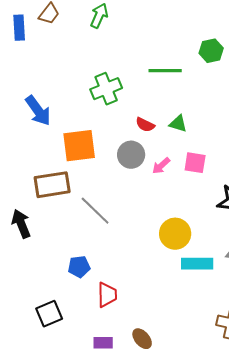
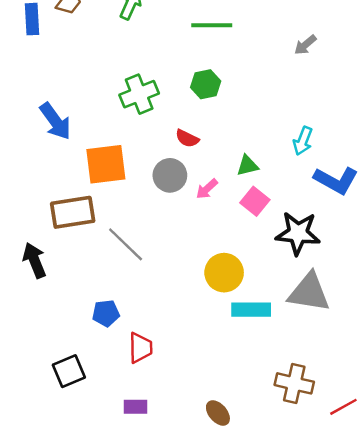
green hexagon: (211, 51) -> (206, 84), moved
green line: (165, 71) -> (212, 25), moved
green triangle: (178, 124) -> (247, 166), moved, turned -30
pink square: (195, 163) -> (255, 201), moved, turned 30
brown ellipse: (142, 339) -> (218, 413), moved

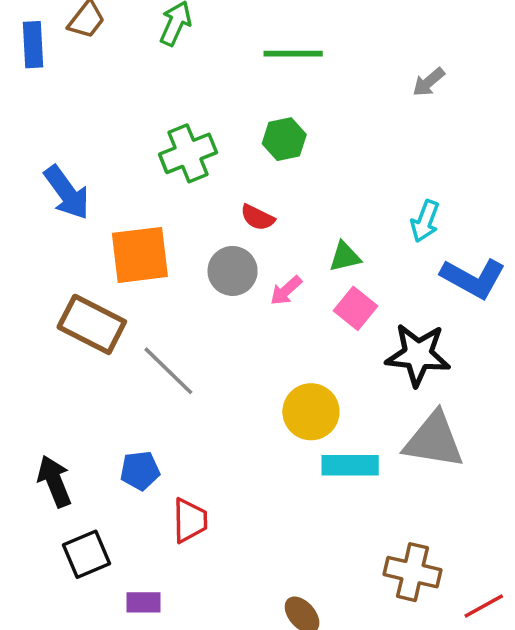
brown rectangle: (73, 212) -> (92, 324), turned 36
black arrow: (34, 260) -> (54, 481), moved
purple rectangle: (135, 407) -> (143, 602), moved

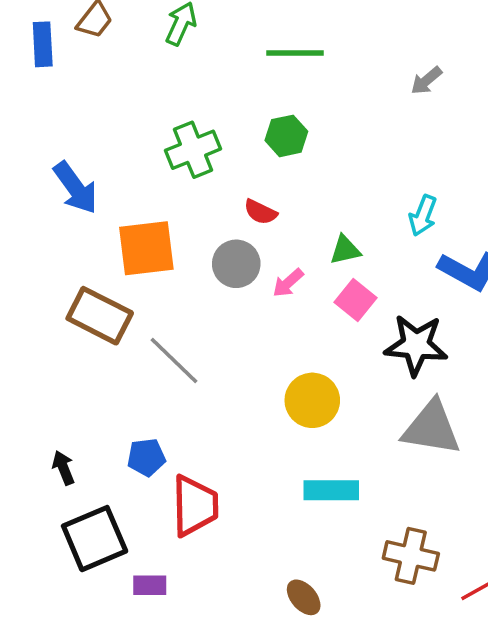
cyan rectangle: (350, 465) -> (331, 490), moved
black arrow: (54, 481) -> (63, 468), size x0.7
red trapezoid: (190, 520) -> (195, 506), size x1.4
black square: (86, 554) -> (95, 539), size x1.4

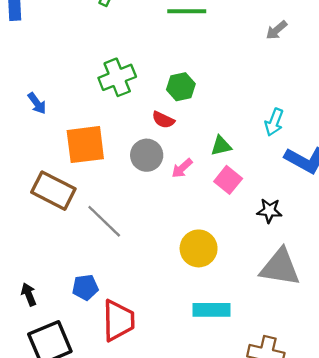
green hexagon: (286, 136) -> (181, 87), moved
blue arrow: (76, 188) -> (37, 103), size x0.6
black star: (416, 345) -> (269, 211), size x0.6

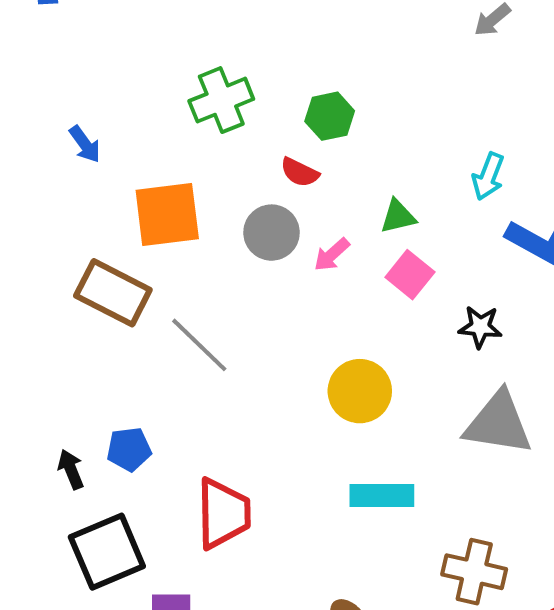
blue pentagon: (85, 287) -> (129, 449), moved

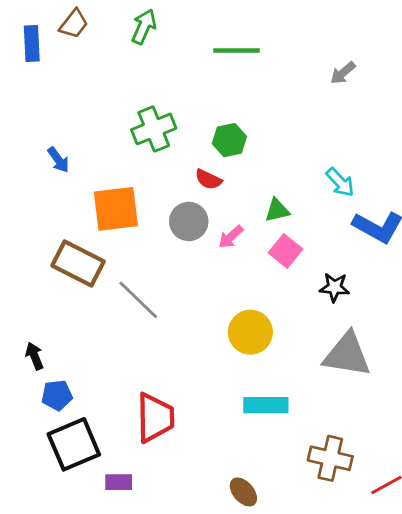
cyan arrow: (488, 176) -> (340, 182), turned -64
blue pentagon: (129, 449) -> (57, 395), moved
black arrow: (71, 469) -> (35, 356), moved

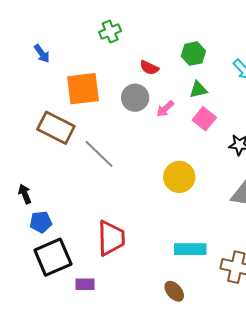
green cross: (154, 129) -> (110, 32), size x0.7
green hexagon: (229, 140) -> (193, 54), moved
cyan rectangle: (266, 405) -> (190, 249), moved

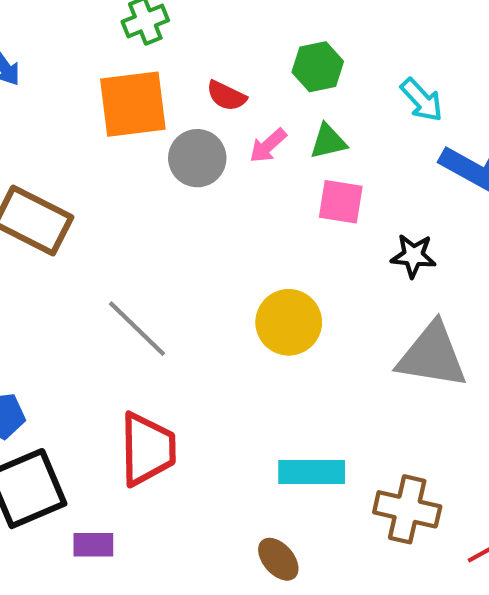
orange square: (83, 89) -> (133, 104), moved
pink arrow: (165, 109) -> (268, 146), moved
pink square: (204, 119) -> (341, 202), turned -30
gray line: (99, 154) -> (137, 329), moved

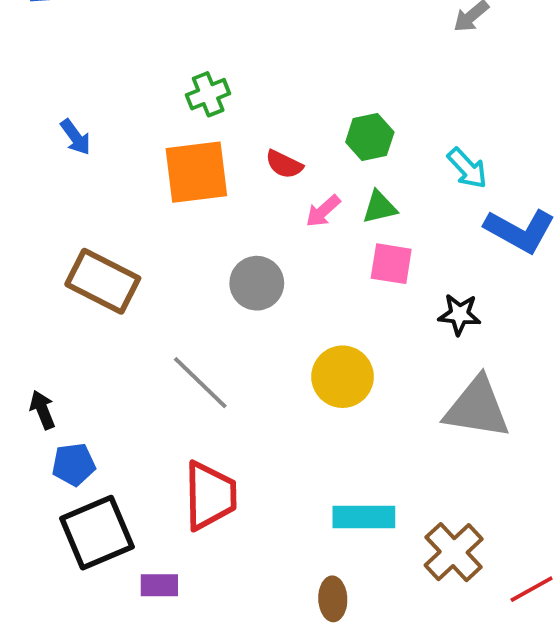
gray circle: (197, 158) -> (257, 283), moved
brown cross: (407, 509) -> (454, 552), turned 34
brown ellipse: (278, 559) -> (333, 599), turned 39

